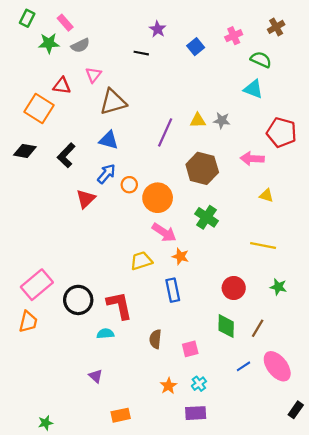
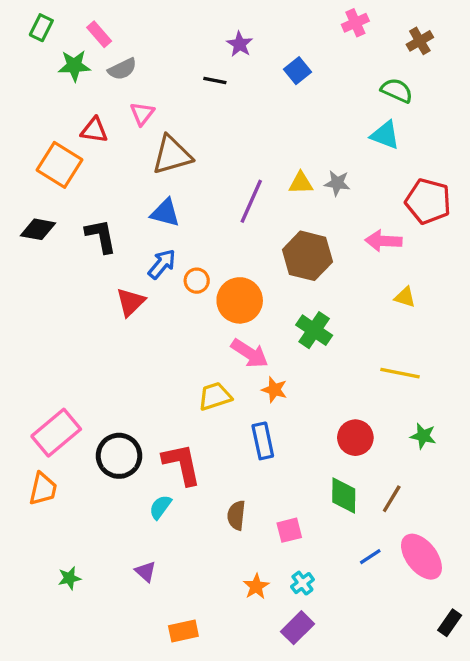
pink cross: (234, 36) -> (355, 23), moved
black L-shape: (66, 155) -> (101, 236), turned 125
cyan semicircle: (105, 334) -> (160, 507), turned -49
purple rectangle: (196, 413) -> (298, 628), turned -42
green star: (46, 423) -> (69, 578), moved

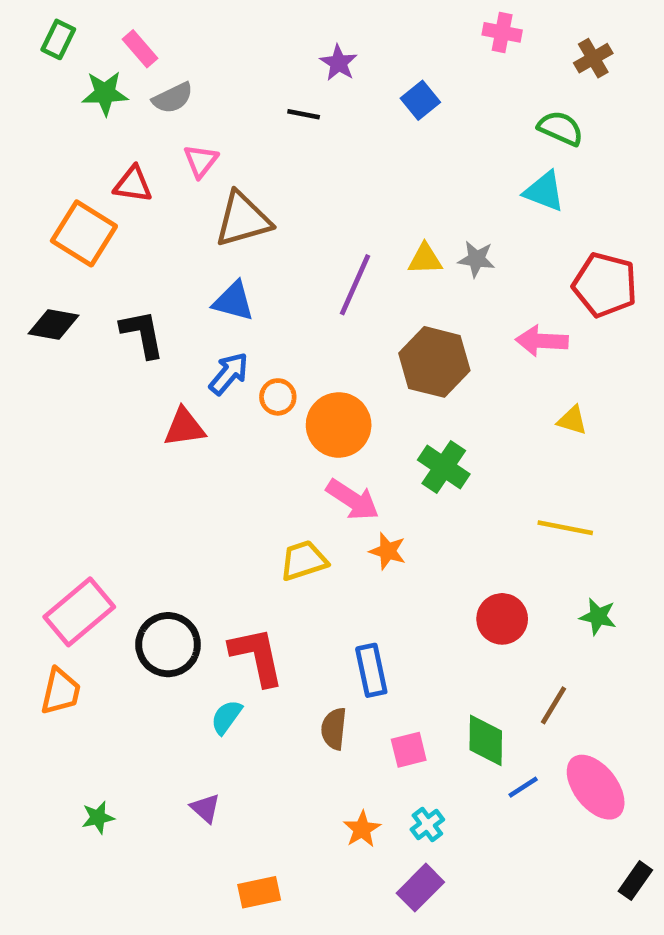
pink cross: (355, 23) -> (502, 32), turned 35
red triangle: (131, 302) -> (184, 427), turned 36
blue rectangle: (263, 441) -> (371, 670), moved
green diamond: (344, 495) -> (486, 740), moved

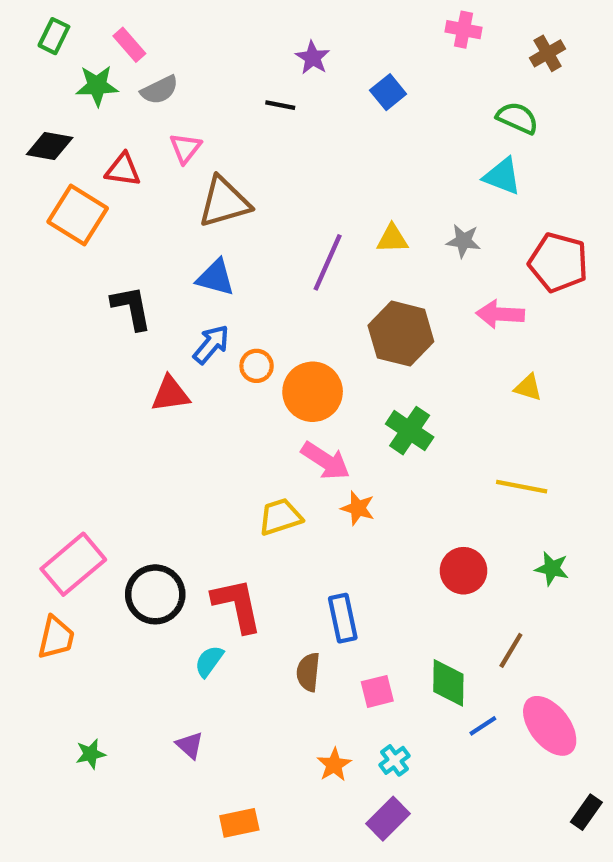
gray star: (476, 259) -> (463, 241), moved
black diamond: (54, 325) -> (50, 146), moved

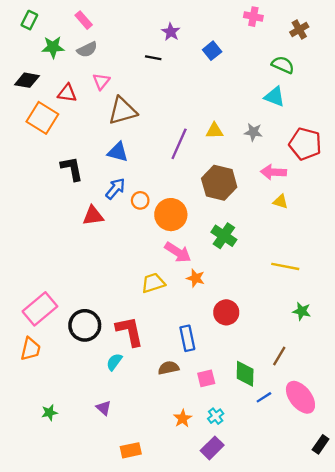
pink rectangle: (129, 45) -> (84, 20), moved
yellow triangle: (528, 387) -> (280, 202), moved
red circle: (463, 571) -> (226, 312), moved
brown semicircle: (308, 672) -> (168, 368), turned 72

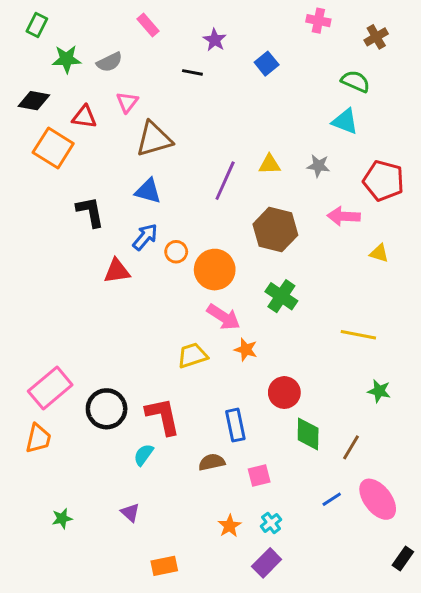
pink rectangle: (84, 20) -> (148, 25), moved
yellow triangle: (280, 202) -> (379, 253), moved
green diamond: (245, 374) -> (308, 434), moved

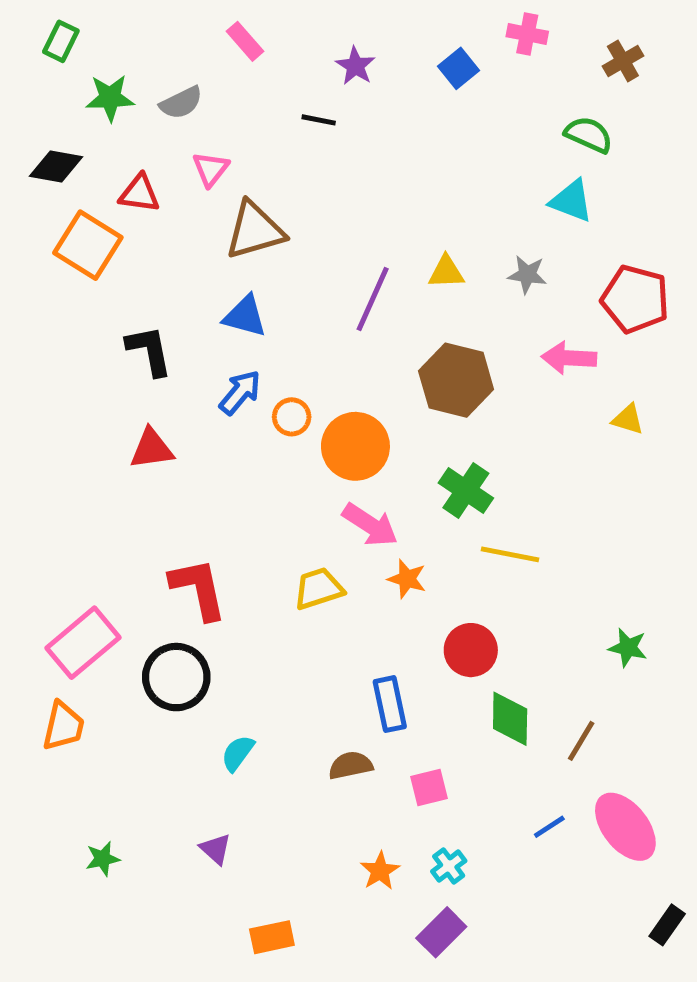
blue square: (267, 64) -> (459, 68), moved
red triangle: (117, 271) -> (152, 449), moved
yellow line: (358, 335) -> (510, 554), moved
red L-shape: (163, 416) -> (198, 589), moved

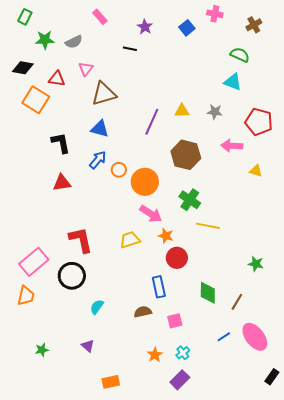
red circle: (471, 650) -> (177, 258), moved

